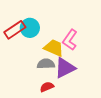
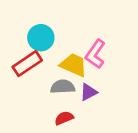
red rectangle: (15, 30) -> (27, 64), moved
purple triangle: (65, 68) -> (89, 92), size x0.6

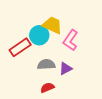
cyan circle: (41, 38) -> (39, 35), moved
yellow trapezoid: (74, 65) -> (52, 25), moved

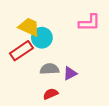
yellow trapezoid: (52, 25) -> (29, 27), moved
pink L-shape: (70, 40) -> (89, 23), moved, turned -125

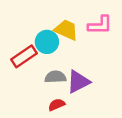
yellow trapezoid: (29, 27) -> (66, 30), moved
purple triangle: (70, 73) -> (78, 82), size x1.5

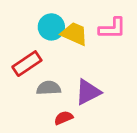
cyan circle: (47, 42) -> (51, 27), moved
gray semicircle: (55, 77) -> (49, 88), moved

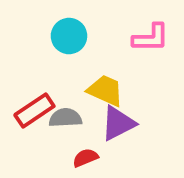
yellow trapezoid: (74, 34) -> (105, 91), moved
red rectangle: (27, 64) -> (34, 111), moved

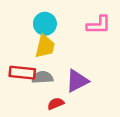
yellow trapezoid: (105, 91) -> (45, 46), moved, turned 80
red rectangle: (34, 111) -> (22, 73), turned 40

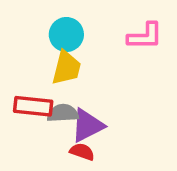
purple triangle: (77, 81) -> (87, 125), moved
red semicircle: (56, 104) -> (82, 152), turned 42

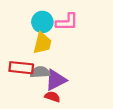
pink L-shape: (145, 36) -> (67, 22), moved

